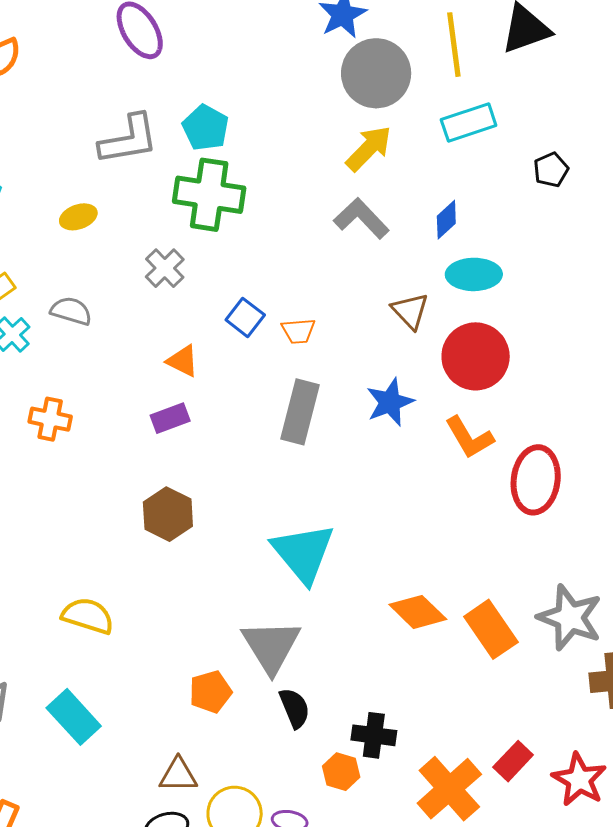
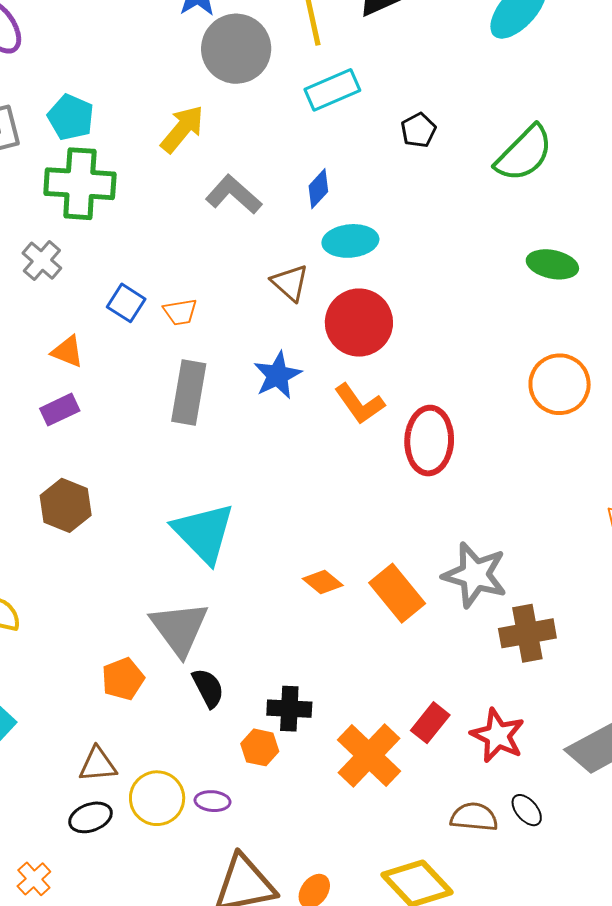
yellow arrow: (369, 148) -> (182, 129), moved
orange diamond: (418, 612) -> (323, 582), size x0.7

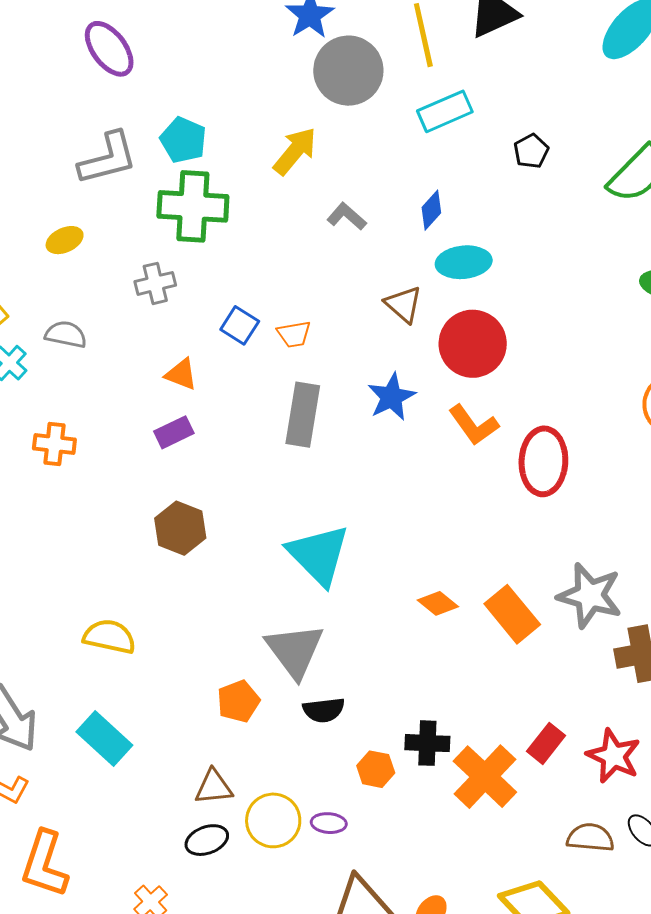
gray L-shape: (234, 195) -> (347, 216), size x0.7
gray cross: (42, 261) -> (155, 283), turned 36
black semicircle: (208, 688) -> (324, 710), turned 111
black cross: (289, 709) -> (427, 743), moved

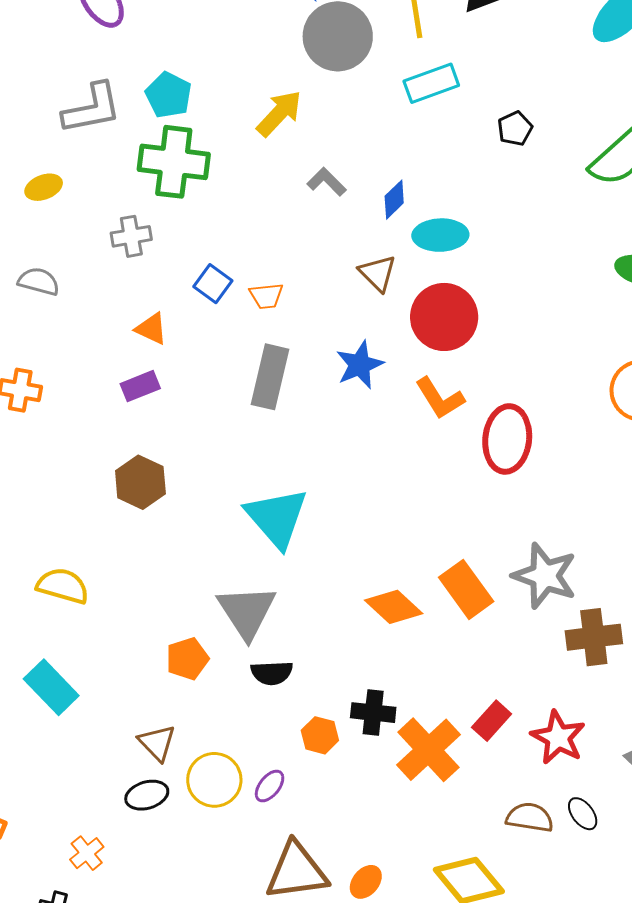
blue diamond: (431, 210) -> (394, 200), moved
orange diamond: (438, 603) -> (394, 607), moved, size x1.4
brown triangle: (214, 787) -> (157, 743), turned 48
purple ellipse: (329, 823) -> (270, 786), turned -60

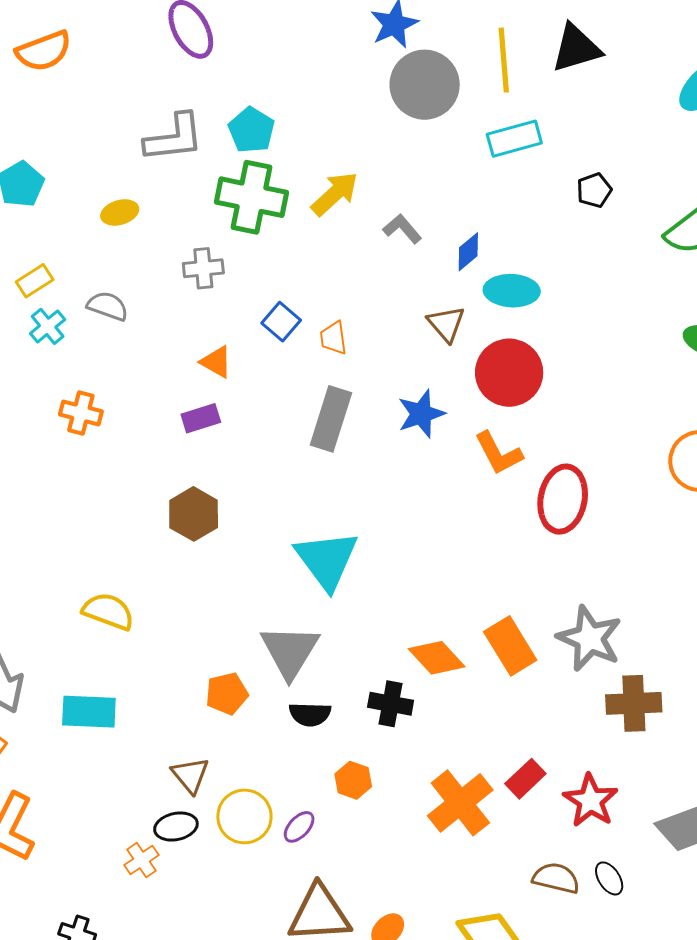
yellow arrow: (279, 113) -> (335, 194), moved
orange trapezoid: (266, 296) -> (333, 338), turned 84
cyan rectangle: (51, 687) -> (89, 712), turned -48
black cross: (373, 713) -> (391, 704), moved
orange cross: (87, 853) -> (141, 860), moved

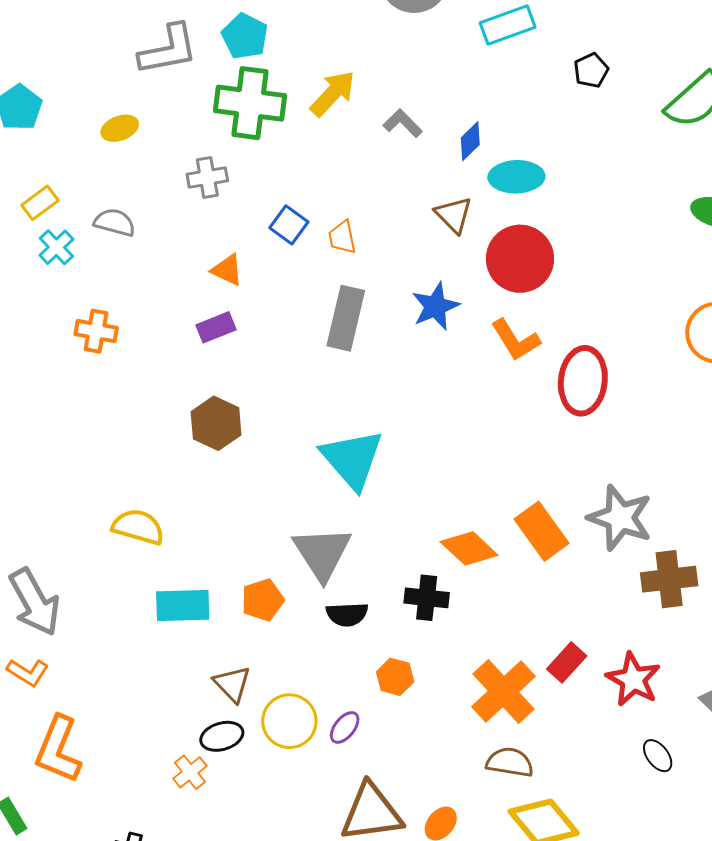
cyan rectangle: (89, 712) -> (183, 605), moved
brown semicircle: (556, 878) -> (510, 762), moved

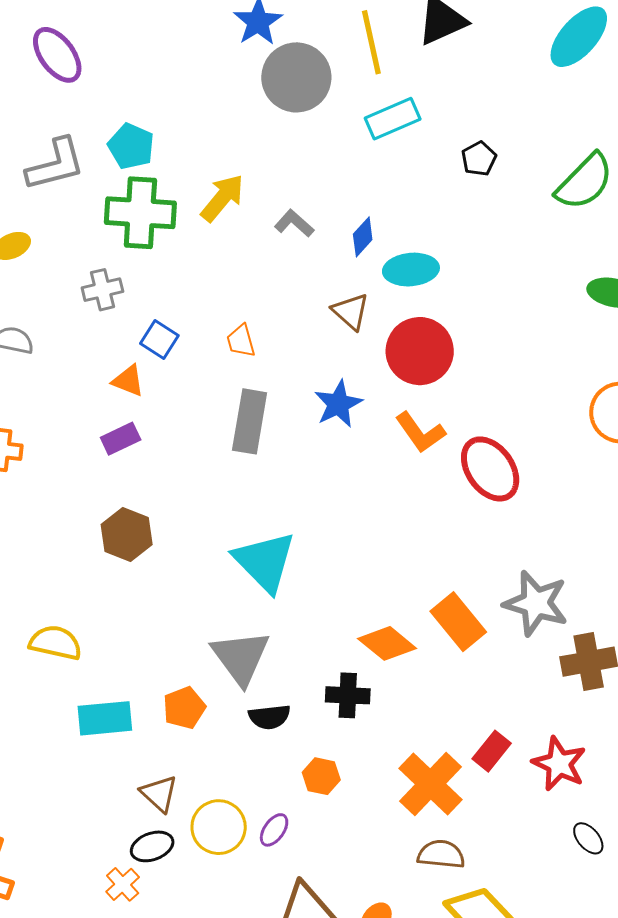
blue square: (289, 225) -> (159, 340), moved
red ellipse: (583, 381) -> (490, 469), turned -38

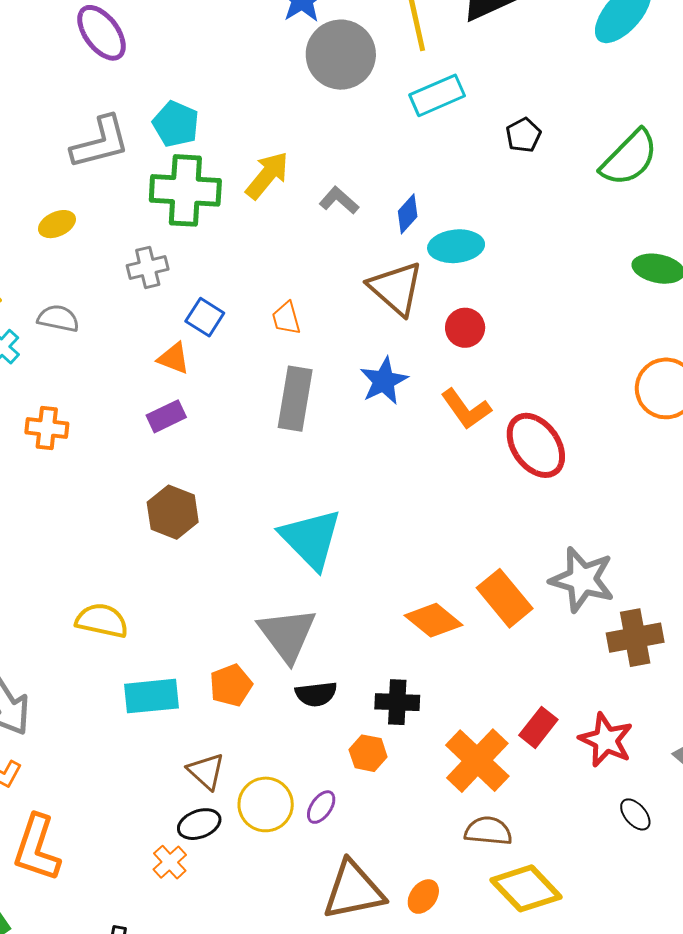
brown triangle: (351, 311) -> (396, 288), size x1.5
red circle: (420, 351) -> (465, 328), size x0.6
black cross: (348, 695) -> (397, 702), moved

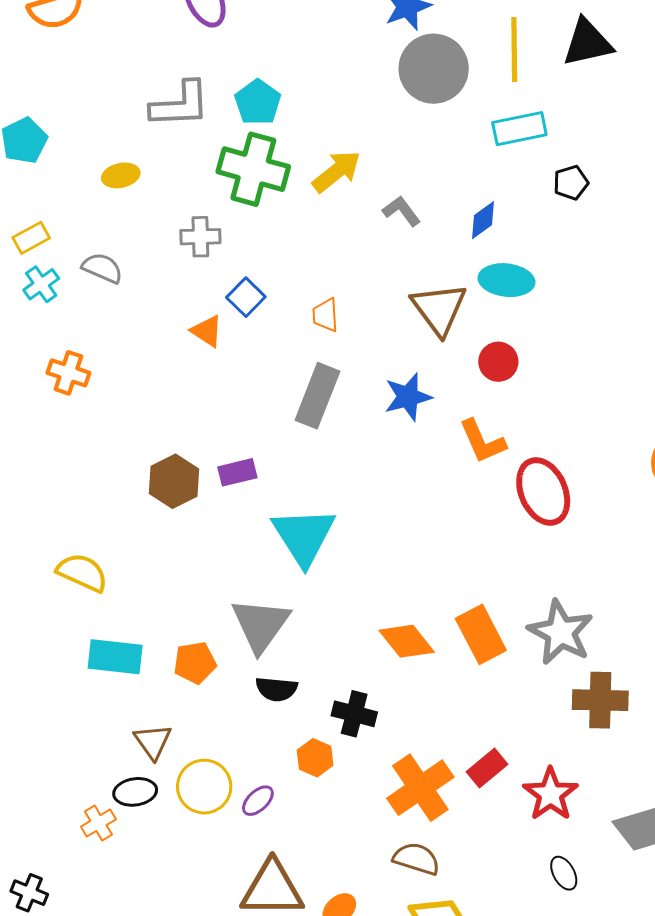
black pentagon: (524, 135) -> (571, 183), moved
blue diamond: (408, 214) -> (483, 220), moved
purple rectangle: (166, 416) -> (237, 472), moved

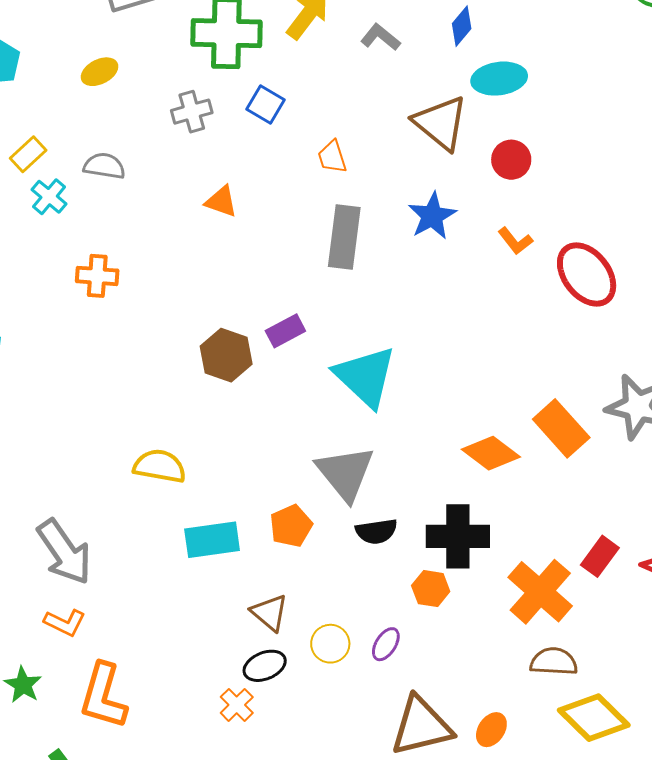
blue square: (246, 297) -> (265, 104), moved
orange L-shape: (482, 441) -> (515, 241), size x0.7
black cross: (354, 714) -> (458, 536), size x1.4
yellow circle: (204, 787) -> (330, 644), size x0.7

